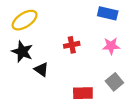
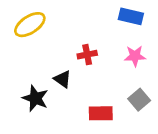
black star: (22, 52) -> (35, 98), moved
black triangle: (41, 70) -> (63, 79), moved

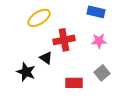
yellow ellipse: (30, 25) -> (39, 18), moved
red cross: (87, 55) -> (64, 40), size x1.5

